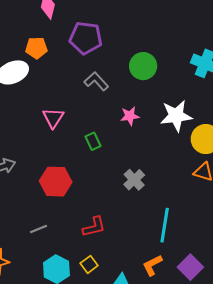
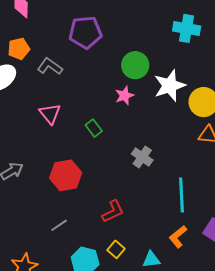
purple pentagon: (86, 38) -> (85, 32), moved
green circle: (143, 66) -> (135, 65), moved
gray L-shape: (96, 81) -> (50, 66), moved

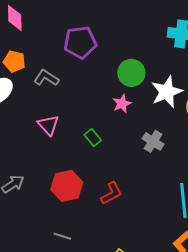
orange pentagon: (19, 49) -> (14, 61), turned 30
gray cross: (142, 157) -> (153, 141), moved
red L-shape: (113, 211) -> (111, 193), moved
gray line: (59, 225) -> (62, 236), turned 54

